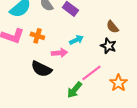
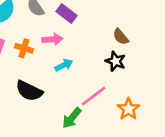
cyan arrow: (76, 40) -> (64, 65), moved
pink arrow: (59, 53) -> (52, 39), moved

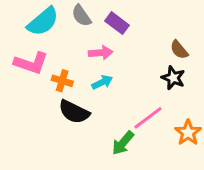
orange cross: (24, 48) -> (62, 81), moved
cyan arrow: (64, 65) -> (102, 82), moved

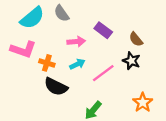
purple rectangle: (117, 23) -> (103, 30), moved
pink line: (148, 118) -> (103, 73), moved

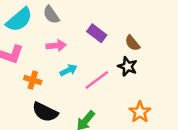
pink arrow: (76, 42) -> (56, 46), moved
orange cross: (47, 63) -> (33, 80), moved
black semicircle: (56, 87) -> (45, 112), moved

